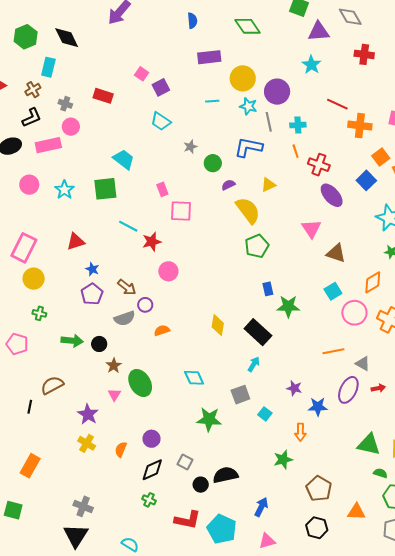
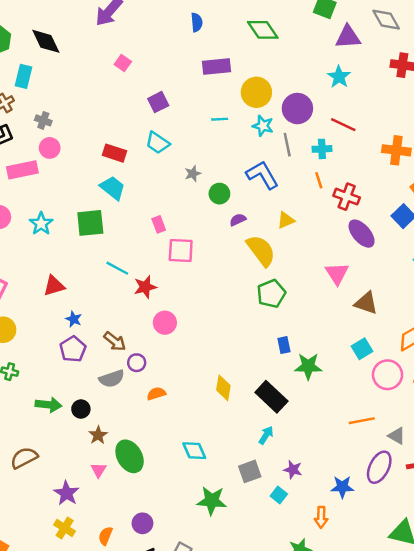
pink square: (142, 74) -> (123, 63), moved
red rectangle: (103, 96) -> (115, 153), moved
red line: (337, 104) -> (343, 125), moved
blue L-shape: (248, 147) -> (262, 175), turned 48
purple star: (294, 388) -> (293, 470), moved

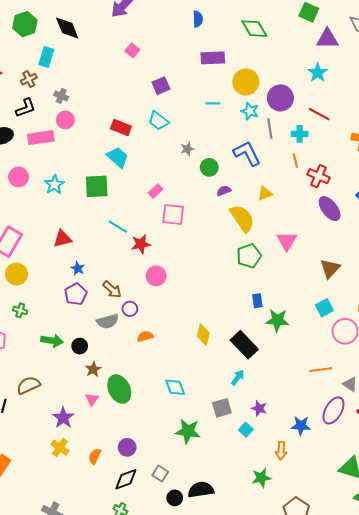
pink rectangle: (159, 224) -> (155, 191), turned 64
pink triangle: (337, 273) -> (287, 241), moved
brown triangle: (366, 303) -> (330, 269), turned 50

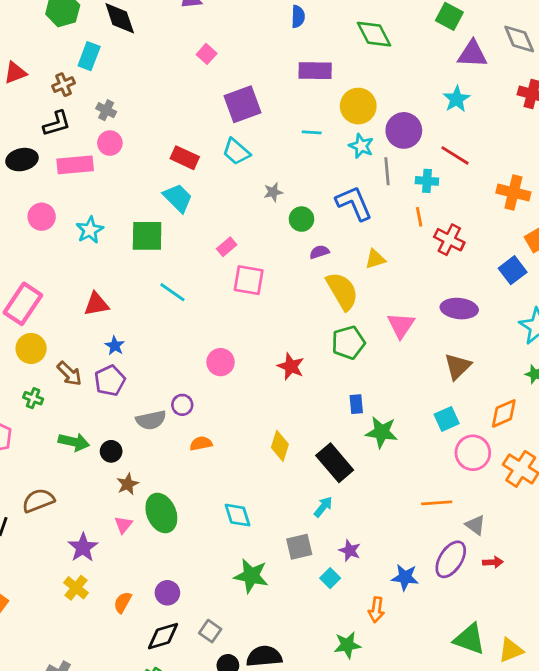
purple square: (161, 86) -> (242, 104), size x1.5
purple ellipse: (330, 209) -> (459, 309), moved, turned -50
red star: (141, 244) -> (291, 366), moved, turned 30
brown arrow: (112, 289) -> (70, 374), moved

